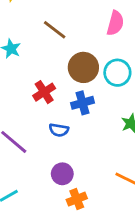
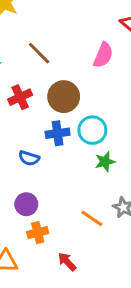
cyan circle: (117, 73) -> (92, 130), moved
red cross: (44, 92) -> (20, 97), moved

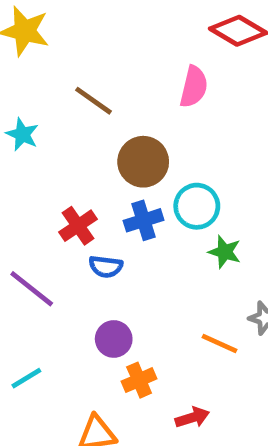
red cross: (20, 97) -> (78, 226), moved
green star: (105, 162) -> (225, 252), turned -30
red arrow: (67, 262) -> (192, 418), turned 126

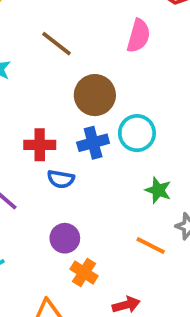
red cross: (78, 226) -> (40, 145), turned 32
green star: (225, 252) -> (158, 190), moved
orange cross: (139, 380) -> (84, 272), turned -36

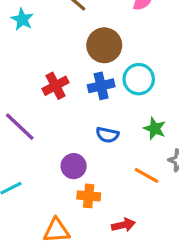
red cross: (40, 145) -> (56, 86), turned -30
blue semicircle: (61, 179) -> (107, 135), moved
orange cross: (84, 272) -> (89, 196), turned -30

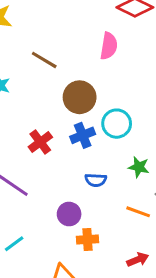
red arrow: (123, 225) -> (138, 260), moved

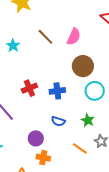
pink semicircle: (109, 46) -> (74, 37), moved
brown circle: (80, 97) -> (83, 66), moved
cyan circle: (117, 124) -> (95, 91), moved

